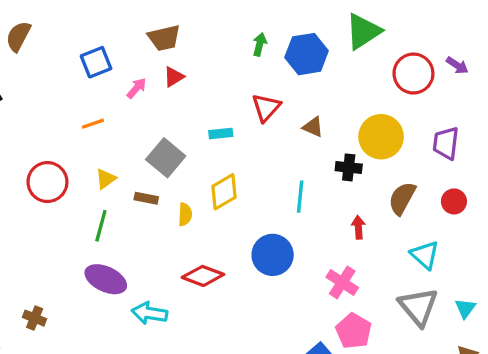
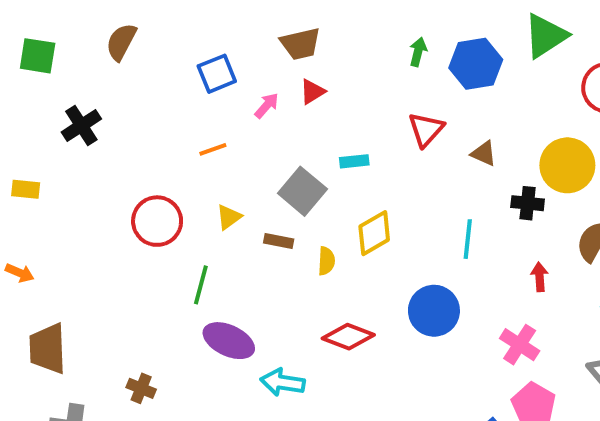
cyan rectangle: (221, 133) -> (354, 161), moved
green line: (101, 226) -> (201, 285), moved

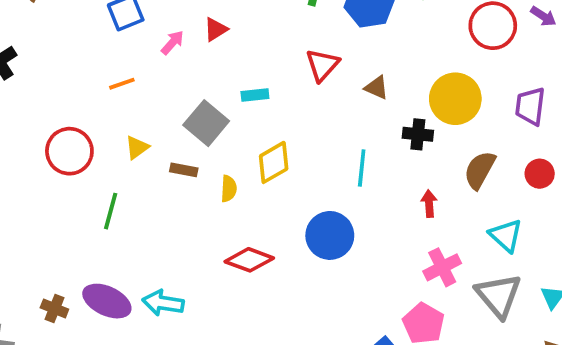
purple ellipse: (229, 341) -> (107, 301), moved
pink cross: (520, 345) -> (442, 267), moved, turned 30
cyan arrow: (283, 382) -> (163, 303), moved

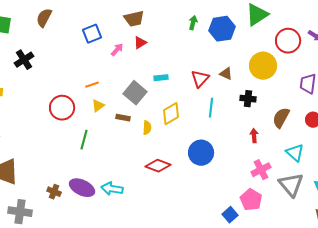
red triangle: (322, 65) -> (200, 79), moved
orange line: (122, 84) -> (92, 85), moved
yellow circle: (455, 99) -> (263, 66), moved
cyan line: (362, 168) -> (211, 108), moved

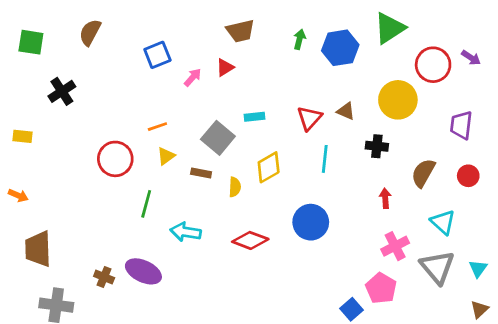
brown trapezoid: (134, 19) -> (240, 31), moved
cyan arrow: (112, 189) -> (186, 232), moved

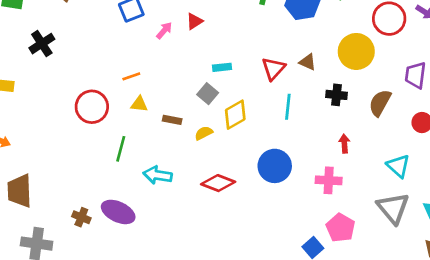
gray square: (218, 138) -> (208, 94), moved, size x0.7
yellow triangle: (166, 156) -> (139, 104), turned 42
brown semicircle: (423, 173) -> (380, 103), moved
yellow semicircle: (235, 187) -> (204, 133), turned -120
pink cross: (395, 246) -> (329, 180), moved, turned 30

